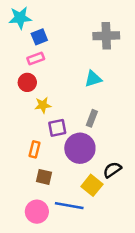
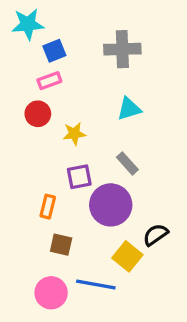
gray cross: (106, 36) -> (122, 49), moved
yellow star: (43, 105) -> (74, 134), moved
gray rectangle: (92, 118) -> (127, 163), turned -63

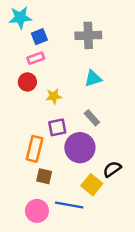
orange rectangle: (48, 207) -> (35, 149), size x1.5

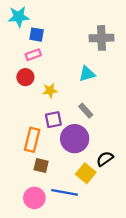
gray cross: (88, 35) -> (101, 38), moved
blue square: (39, 37) -> (37, 35), turned 32

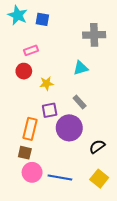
cyan star: (19, 17) -> (18, 15), turned 30
blue square: (37, 35) -> (42, 19), moved
brown square: (41, 165) -> (25, 153), moved
yellow square: (86, 173) -> (99, 179), moved
pink circle: (34, 198) -> (32, 172), moved

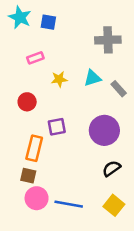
red circle: (24, 71) -> (27, 102), moved
yellow star: (47, 83) -> (59, 79), moved
gray rectangle: (80, 102) -> (119, 89), moved
purple circle: (69, 128) -> (104, 130), moved

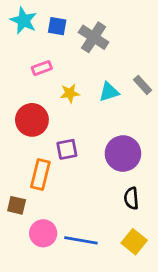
gray cross: (108, 40) -> (94, 37), moved, turned 35
gray rectangle: (119, 89) -> (143, 85), moved
red circle: (27, 102) -> (32, 120), size x1.5
black semicircle: (111, 168) -> (131, 198), turned -60
brown square: (28, 176) -> (17, 205), moved

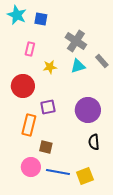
gray cross: (94, 37) -> (76, 41), moved
pink rectangle: (42, 68) -> (30, 49), turned -56
brown square: (17, 205) -> (46, 147), moved
yellow square: (134, 242) -> (85, 176), moved, turned 30

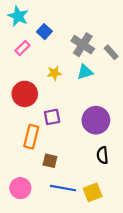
blue square: (41, 19) -> (44, 32), moved, turned 32
pink rectangle: (30, 49) -> (23, 48), moved, turned 32
gray rectangle: (102, 61) -> (111, 52), moved
pink circle: (31, 167) -> (20, 188), moved

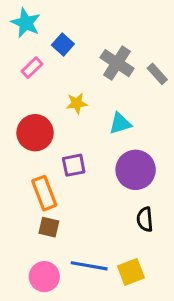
cyan triangle: (85, 72) -> (120, 123), moved
orange rectangle: (31, 137) -> (44, 193), turned -35
brown square: (50, 161) -> (49, 227), moved
pink circle: (20, 188) -> (44, 277), moved

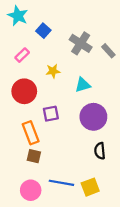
pink rectangle: (32, 68) -> (22, 55), moved

